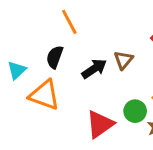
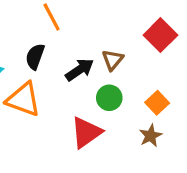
green circle: (135, 111) -> (109, 98), moved

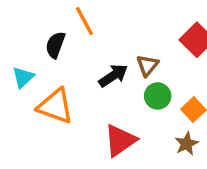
black semicircle: (35, 57) -> (55, 45), moved
green circle: (109, 98) -> (158, 96), moved

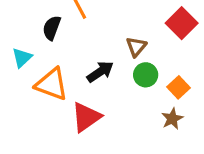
black arrow: (113, 76) -> (100, 72), moved
red triangle: (120, 140) -> (86, 117), moved

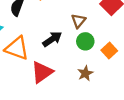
brown star: (172, 119) -> (85, 73), moved

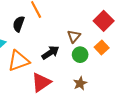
orange triangle: (17, 48) -> (19, 61), turned -40
orange square: (109, 50) -> (102, 47), moved

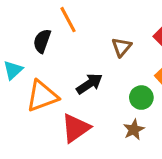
brown triangle: (74, 36) -> (121, 47), moved
green circle: (80, 55) -> (141, 98), moved

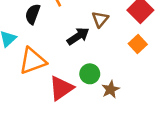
black arrow: (89, 84) -> (78, 36), moved
green circle: (141, 98) -> (90, 74), moved

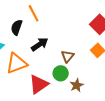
brown triangle: (100, 19) -> (68, 56), moved
black arrow: (78, 36) -> (40, 44), moved

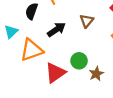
brown triangle: (68, 56) -> (87, 21), moved

